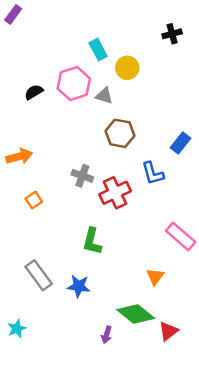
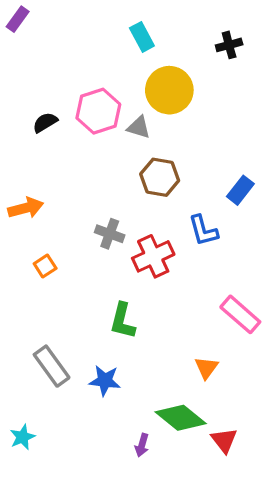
cyan rectangle: (98, 50) -> (142, 37), moved
yellow circle: (127, 68) -> (169, 90), size x1.5
red triangle: (168, 331) -> (224, 440), turned -30

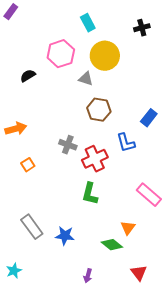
pink hexagon: (98, 111) -> (61, 54), moved
green L-shape: (123, 321) -> (90, 194), moved
green diamond: (181, 418) -> (112, 245), moved, size x0.7

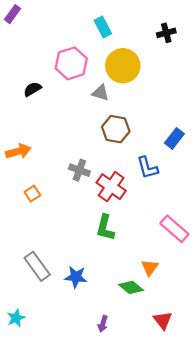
red cross: (95, 159) -> (111, 187), turned -30

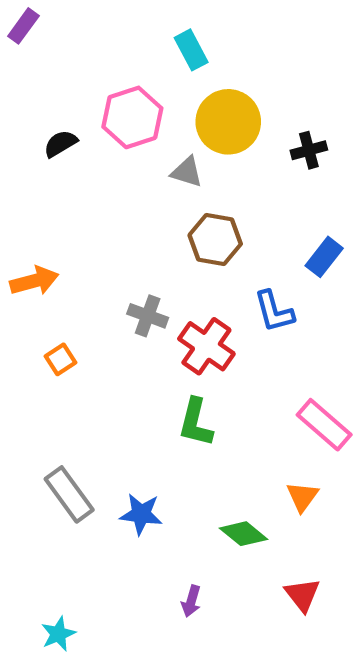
black cross: (166, 33) -> (309, 150), moved
black semicircle: (32, 89) -> (60, 144), moved
orange triangle: (150, 268) -> (302, 497), moved
cyan star: (16, 318) -> (58, 634), moved

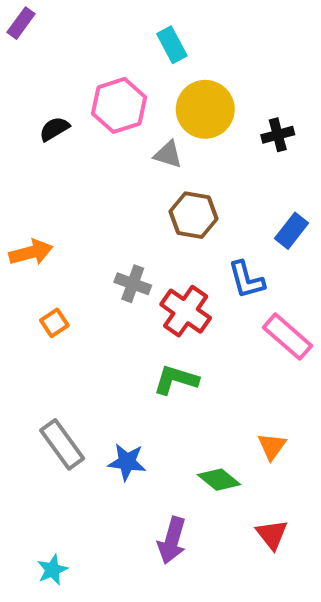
green L-shape: (196, 423) -> (176, 380), turned 93
pink rectangle: (324, 425) -> (288, 337), moved
purple arrow: (191, 601) -> (172, 540), size x1.6

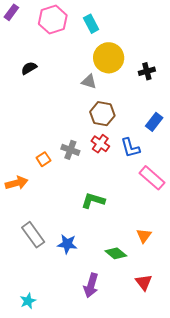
pink hexagon: (119, 105) -> (53, 20), moved
orange arrow: (31, 252) -> (17, 183), moved
red cross: (186, 311) -> (100, 144), moved, size x0.7
orange square: (54, 323) -> (43, 159), moved

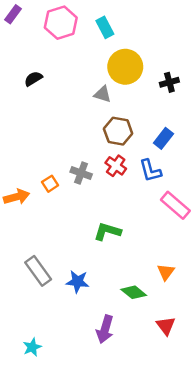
blue rectangle: (154, 122) -> (163, 138), moved
orange arrow: (17, 183) -> (17, 197), moved

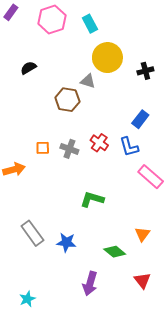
brown hexagon: (118, 131) -> (67, 100), moved
orange square: (50, 184) -> (43, 148), moved, turned 32

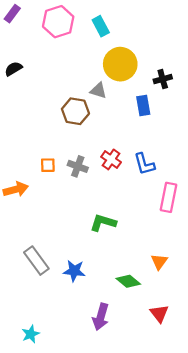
black semicircle: (28, 68) -> (13, 69), moved
blue rectangle: (140, 119) -> (143, 105), moved, turned -48
pink rectangle: (151, 177) -> (168, 197), turned 60

